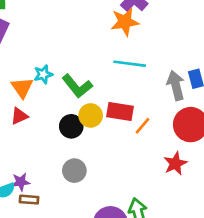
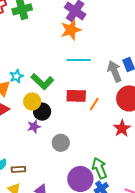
yellow circle: (91, 115) -> (32, 101), moved
gray circle: (74, 171) -> (61, 143), moved
purple star: (21, 182) -> (34, 126), moved

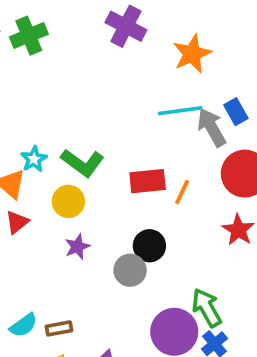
orange star: (71, 30) -> (192, 54), moved
cyan line: (79, 60) -> (180, 111), moved
black circle: (42, 112) -> (149, 246), moved

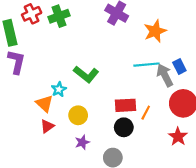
green L-shape: (82, 163) -> (86, 74), moved
black circle: (149, 246) -> (124, 127), moved

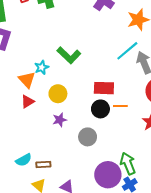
cyan line: (147, 65) -> (127, 51), turned -40
orange line: (146, 113) -> (120, 106), moved, turned 56

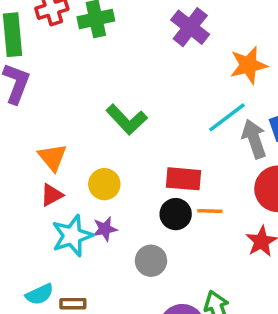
cyan star: (42, 67) -> (72, 236), moved, size x1.6

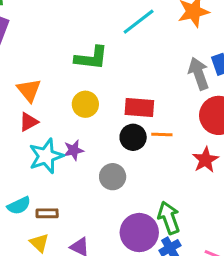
cyan line: (227, 117) -> (139, 22), moved
green L-shape: (127, 119) -> (91, 58), turned -40
yellow circle: (104, 184) -> (85, 104), moved

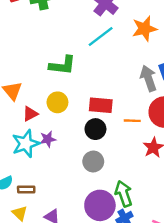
red triangle: (29, 122) -> (30, 114), moved
orange line: (162, 135) -> (132, 121), moved
gray circle: (113, 177) -> (93, 162), moved

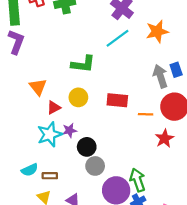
black circle: (95, 129) -> (87, 147), moved
gray circle: (93, 162) -> (95, 166), moved

